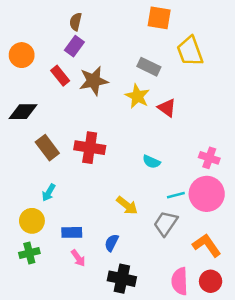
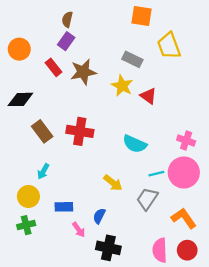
cyan semicircle: (151, 162) -> (135, 144), size x1.5
pink arrow: (78, 258) -> (79, 230), moved

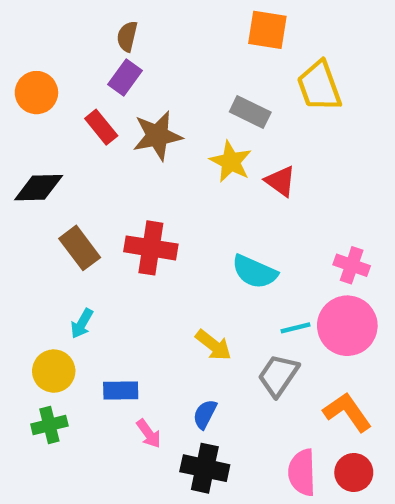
blue semicircle: (99, 216) -> (205, 414), moved

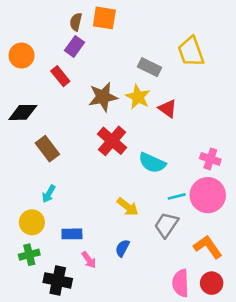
orange square: (267, 30) -> (104, 18), moved
brown star: (157, 136) -> (103, 97), moved
red cross: (151, 248) -> (112, 141), moved, turned 32
black cross: (205, 468) -> (58, 280), moved

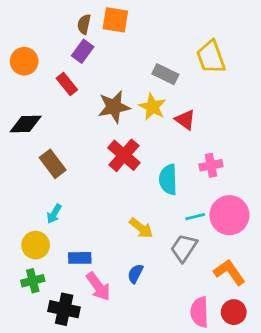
pink cross: (210, 159) -> (211, 165), moved, turned -30
cyan semicircle: (152, 163) -> (168, 180), turned 64
pink arrow: (89, 260) -> (98, 286), size x1.5

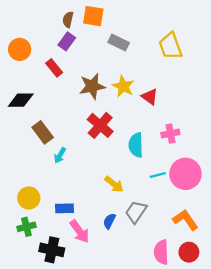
gray rectangle: (165, 74) -> (119, 43), moved
cyan arrow: (54, 214) -> (60, 155), moved
gray trapezoid: (184, 248) -> (136, 212), moved

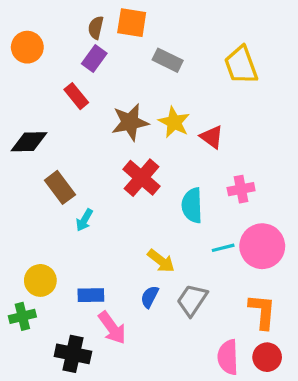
orange circle: (20, 49) -> (27, 47), moved
orange L-shape: (185, 220) -> (262, 311), turned 40
blue semicircle: (109, 221) -> (150, 297), moved
green cross: (26, 227) -> (22, 316), moved

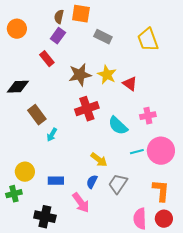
red cross: (141, 178) -> (87, 109), turned 30
cyan semicircle: (192, 205) -> (118, 126), turned -45
pink arrow: (112, 328) -> (81, 203), moved

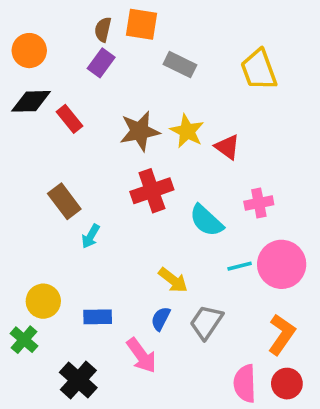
red rectangle: (47, 59) -> (70, 119), moved
black diamond: (18, 87) -> (31, 101), moved
orange L-shape: (161, 191) -> (282, 334), turned 30
green cross: (14, 194) -> (24, 340), turned -35
black cross: (45, 217) -> (78, 380), turned 30

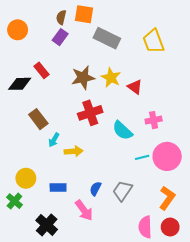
gray rectangle: (180, 65) -> (107, 38), size x1.4
black diamond: (31, 101) -> (20, 84), moved
yellow arrow: (173, 280) -> (74, 151), moved, turned -42

